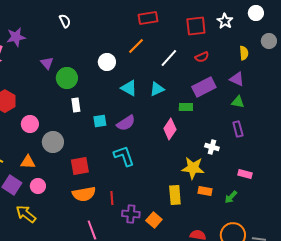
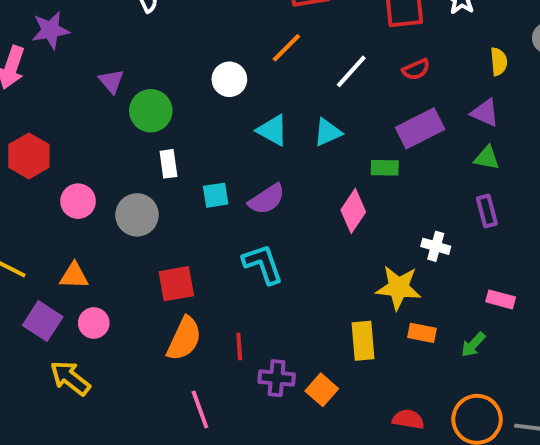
gray circle: (53, 142) -> (137, 215), moved
orange semicircle: (84, 194) -> (184, 339), turned -55

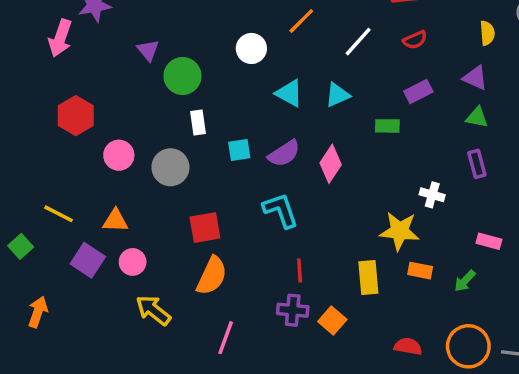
purple rectangle: (420, 128) -> (418, 92), size x0.7
pink diamond: (353, 211) -> (331, 164), moved
red line: (239, 347) -> (300, 271), moved
yellow arrow: (70, 378) -> (153, 310), moved
pink line: (200, 409) -> (226, 338), turned 40

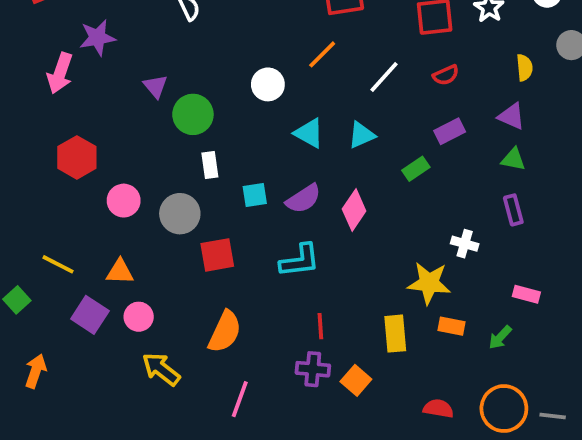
green rectangle: (387, 126) -> (416, 169), turned -35
cyan L-shape: (281, 210) -> (300, 261), turned 102
red square: (205, 228) -> (217, 255), moved

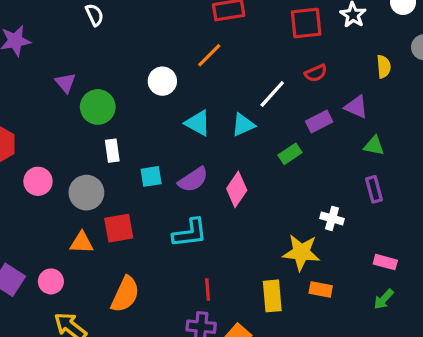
white line: (384, 77) -> (272, 94), moved
purple triangle: (511, 116) -> (356, 107), moved
orange triangle: (120, 272) -> (82, 243), moved
green arrow: (500, 337) -> (384, 299), moved

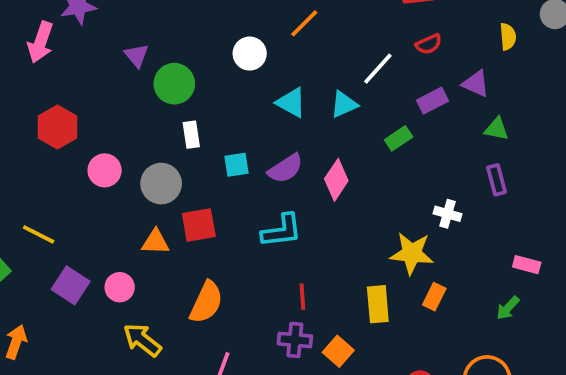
pink rectangle: (385, 262) -> (527, 265), moved
orange rectangle: (321, 290) -> (434, 297), turned -75

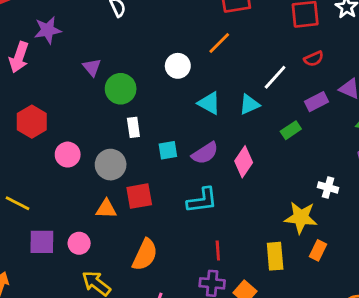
purple square: (71, 285) -> (42, 242), turned -32

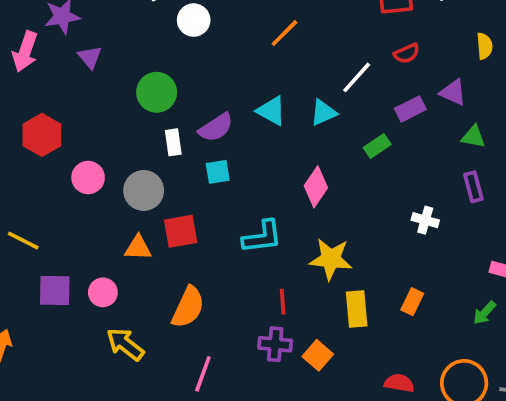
white circle: (178, 66) -> (194, 20), moved
purple triangle: (92, 67) -> (90, 57), moved
purple semicircle: (205, 153) -> (216, 127), moved
yellow star: (301, 218) -> (331, 259), moved

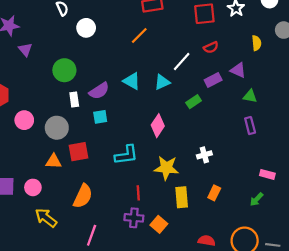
white cross: (425, 220) -> (204, 155), moved, turned -32

